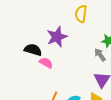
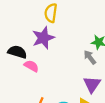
yellow semicircle: (81, 14) -> (51, 13), moved

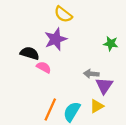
yellow semicircle: (51, 13) -> (63, 14), turned -60
gray arrow: (90, 57) -> (91, 74), moved, turned -48

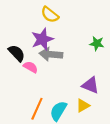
black semicircle: (30, 53) -> (17, 53), turned 30
gray arrow: (91, 74) -> (51, 54), moved, size x1.5
purple triangle: (104, 86) -> (90, 85), turned -42

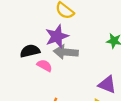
black semicircle: (17, 53) -> (30, 51), turned -60

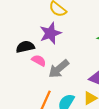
gray arrow: (66, 52) -> (59, 69), moved, turned -45

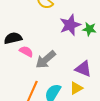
purple star: (50, 33) -> (70, 25), moved

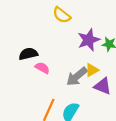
gray arrow: (46, 60) -> (77, 76), moved
yellow triangle: (76, 88) -> (92, 70), moved

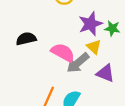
pink semicircle: (42, 68) -> (63, 53), moved, size x1.5
yellow triangle: (92, 70) -> (94, 47), moved, turned -48

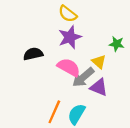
purple star: (90, 24) -> (70, 37), moved
purple triangle: (105, 73) -> (99, 87), moved

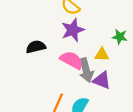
yellow triangle: (99, 62) -> (102, 55), turned -40
gray arrow: (83, 77) -> (86, 70), turned -65

